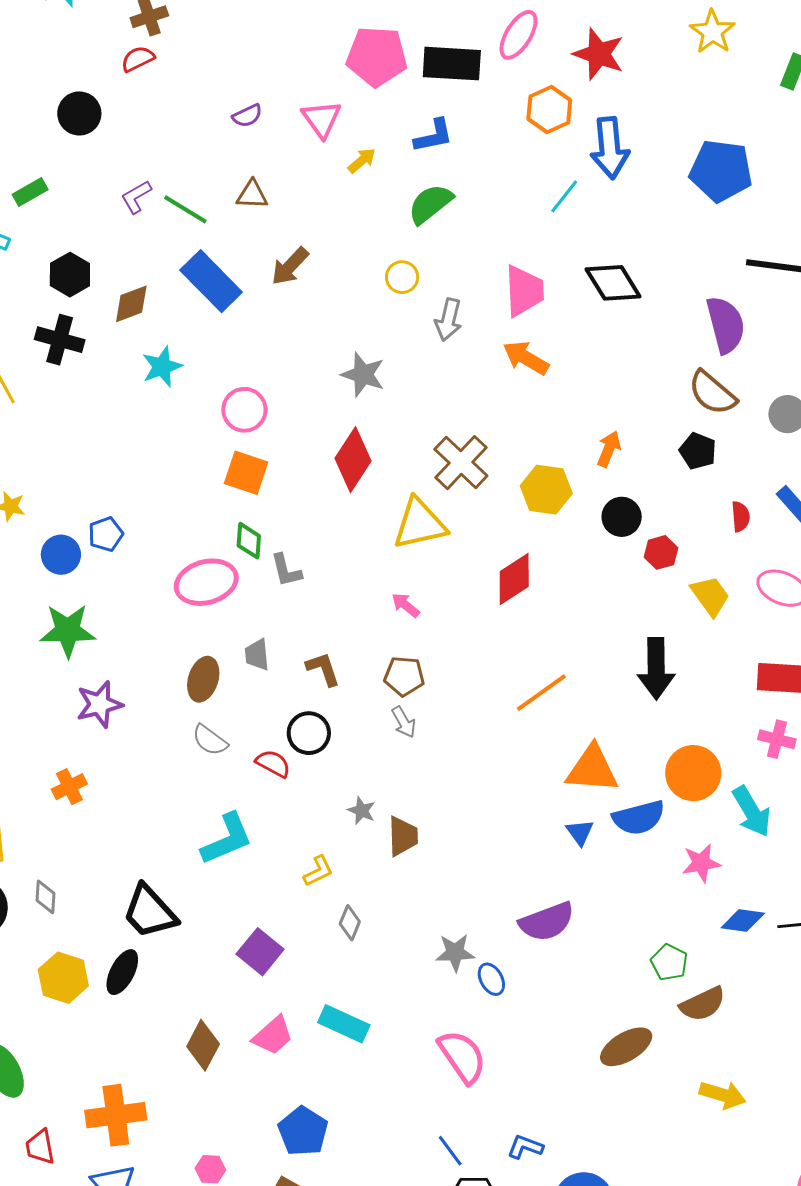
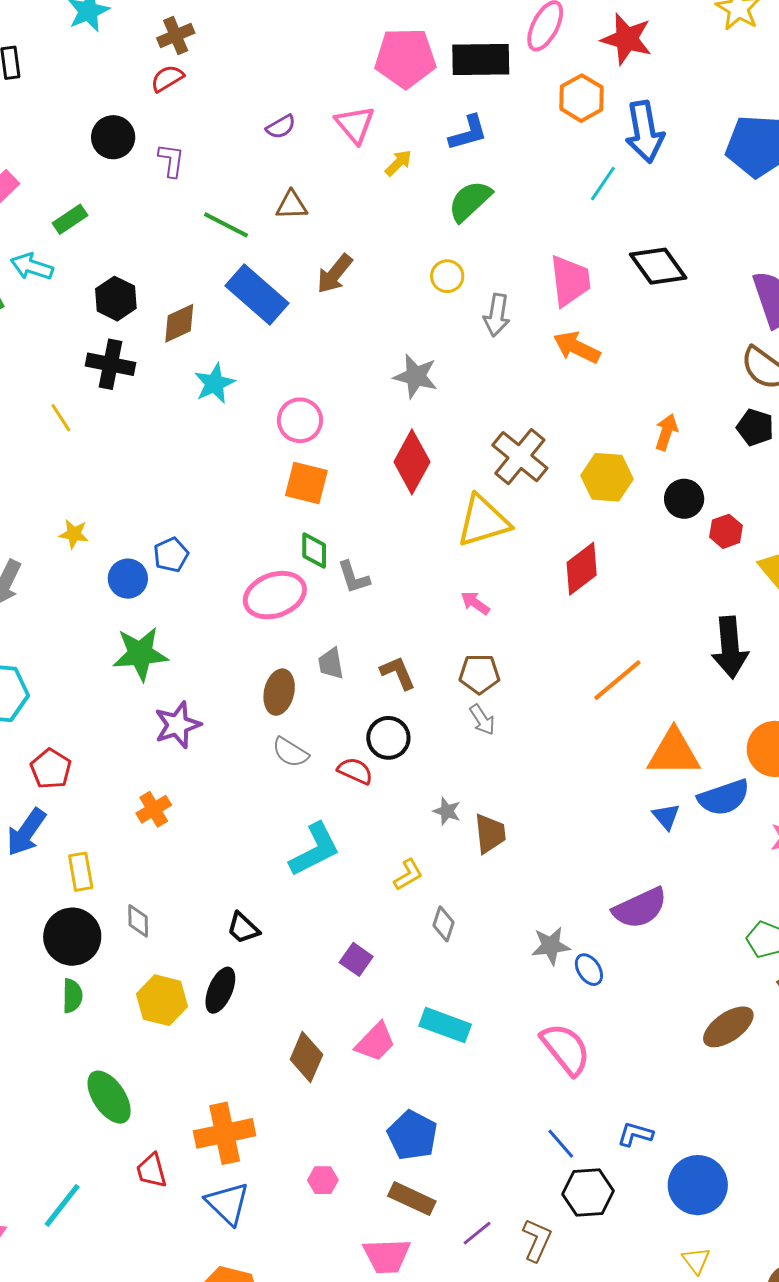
purple L-shape: (136, 197) -> (171, 160), moved, turned 132
black trapezoid: (150, 912) -> (243, 928), size x0.6
purple square: (260, 952) -> (356, 959), size x0.7

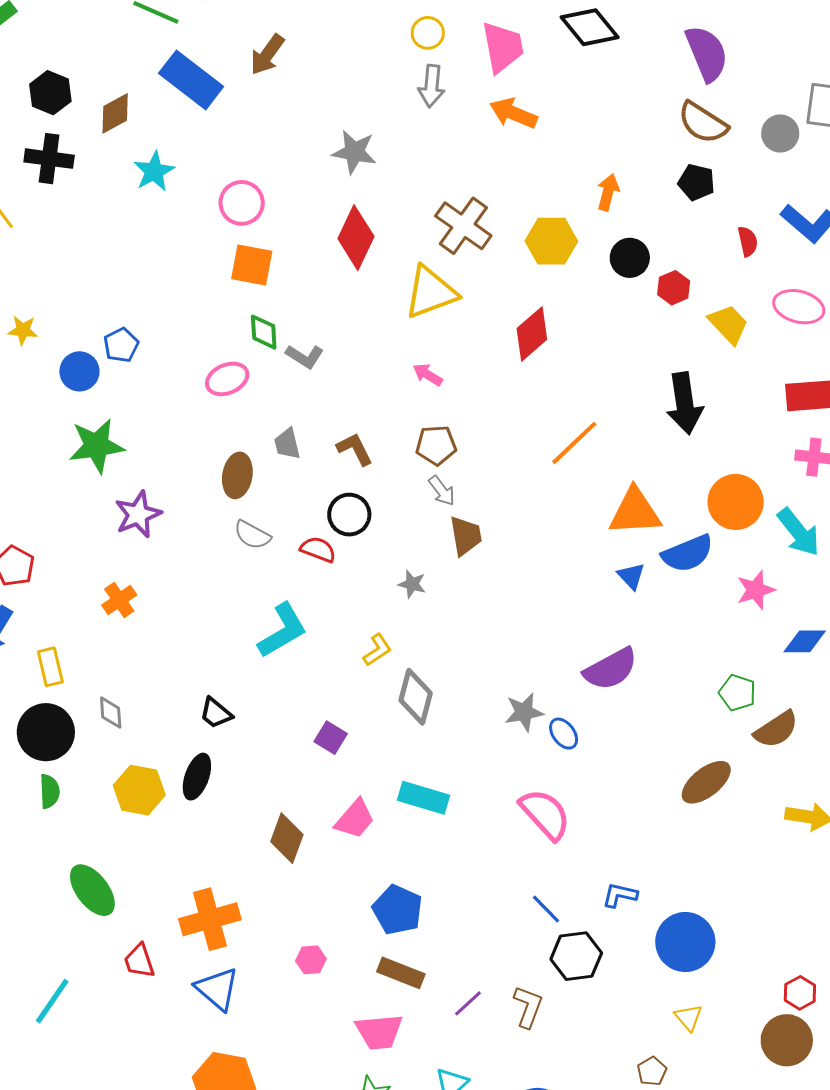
yellow circle: (447, 276) -> (428, 33), moved
gray L-shape: (354, 577) -> (305, 356), turned -36
pink ellipse: (275, 595) -> (227, 379), size x0.7
brown trapezoid: (490, 834) -> (466, 536), moved
gray diamond: (444, 924) -> (416, 697), size x1.6

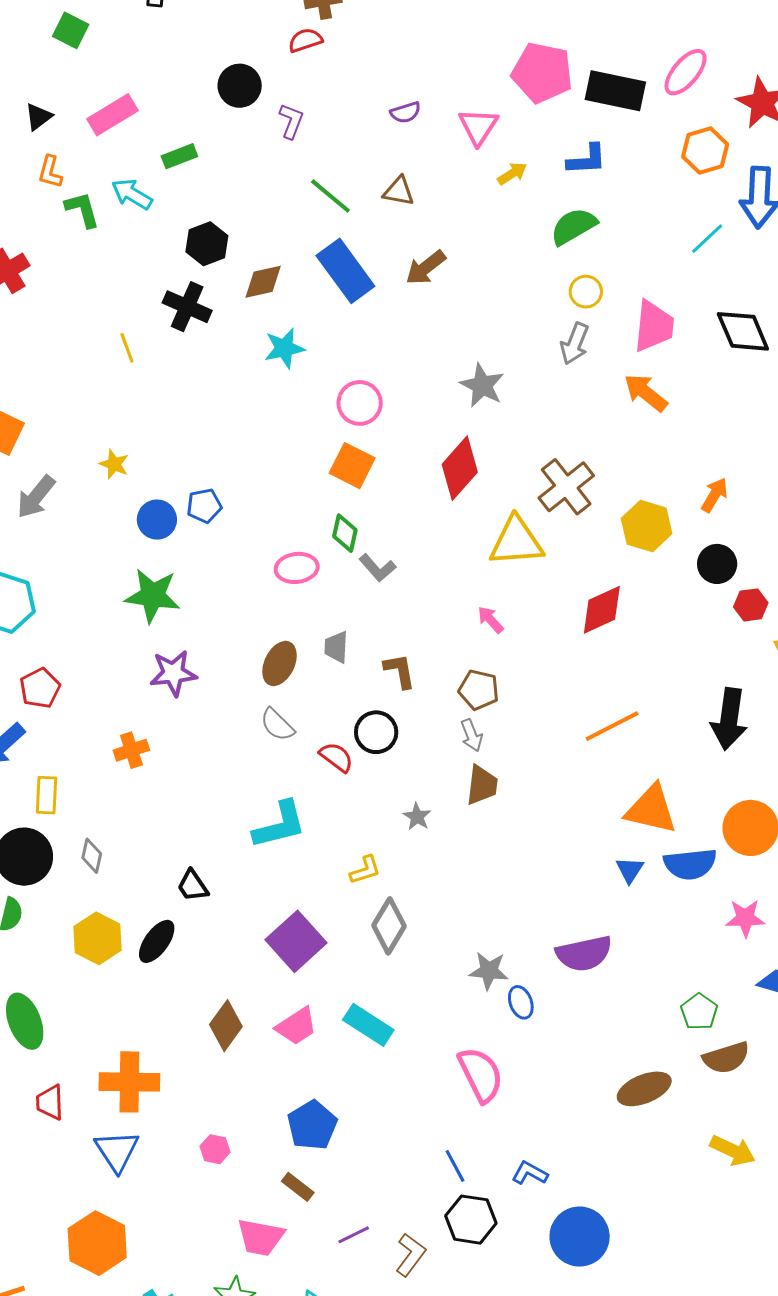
purple square: (331, 738) -> (296, 941), size x1.8
brown rectangle: (401, 973) -> (298, 1187), size x0.7

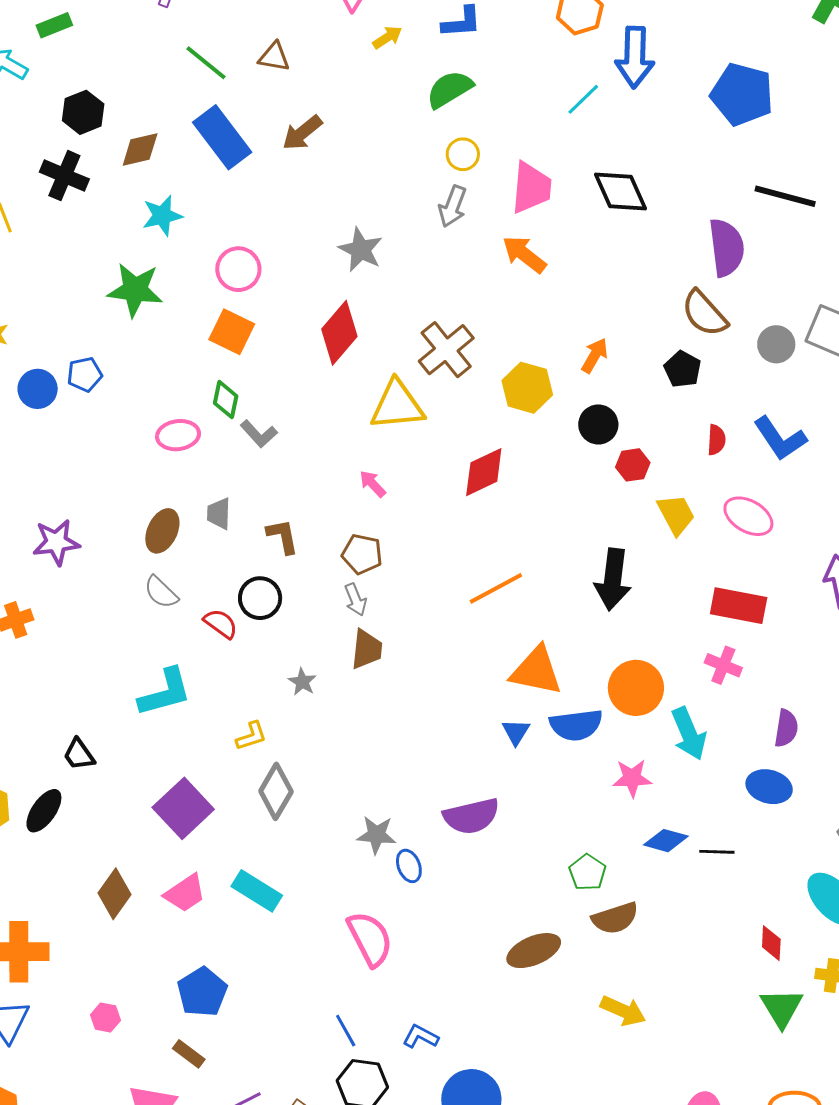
green star: (153, 596) -> (135, 290), moved

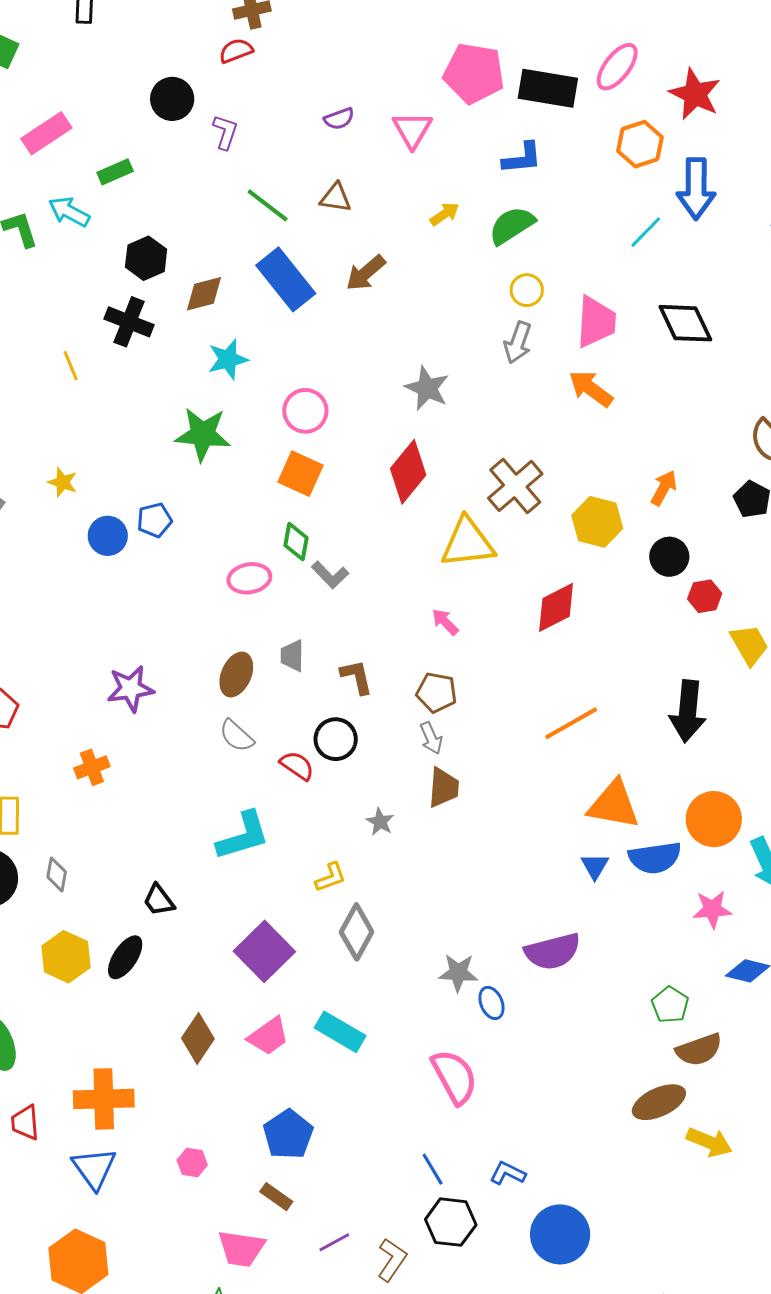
yellow arrow: (387, 37) -> (445, 214), moved
brown ellipse: (534, 951) -> (659, 1102), moved

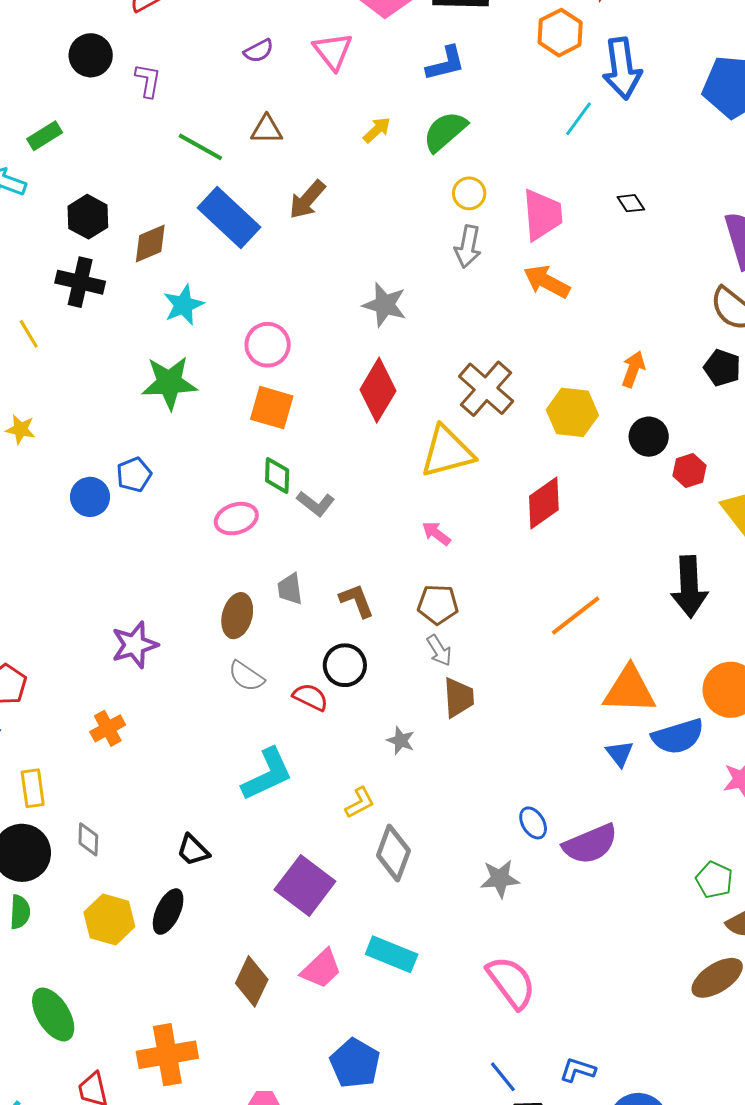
black diamond: (685, 323) -> (631, 203), size x0.5
yellow star: (63, 482) -> (20, 429), moved
blue ellipse: (492, 1003) -> (533, 823), moved

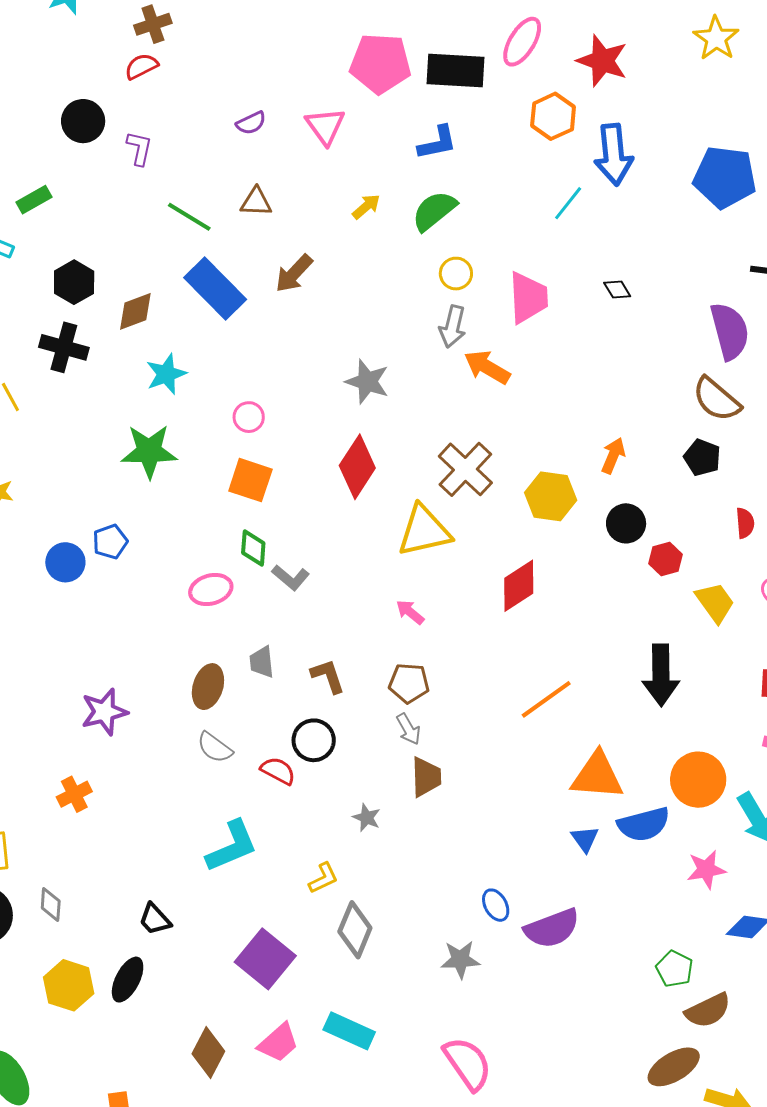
orange arrow: (547, 282) -> (487, 367), moved
pink circle: (268, 345) -> (249, 417), size x0.7

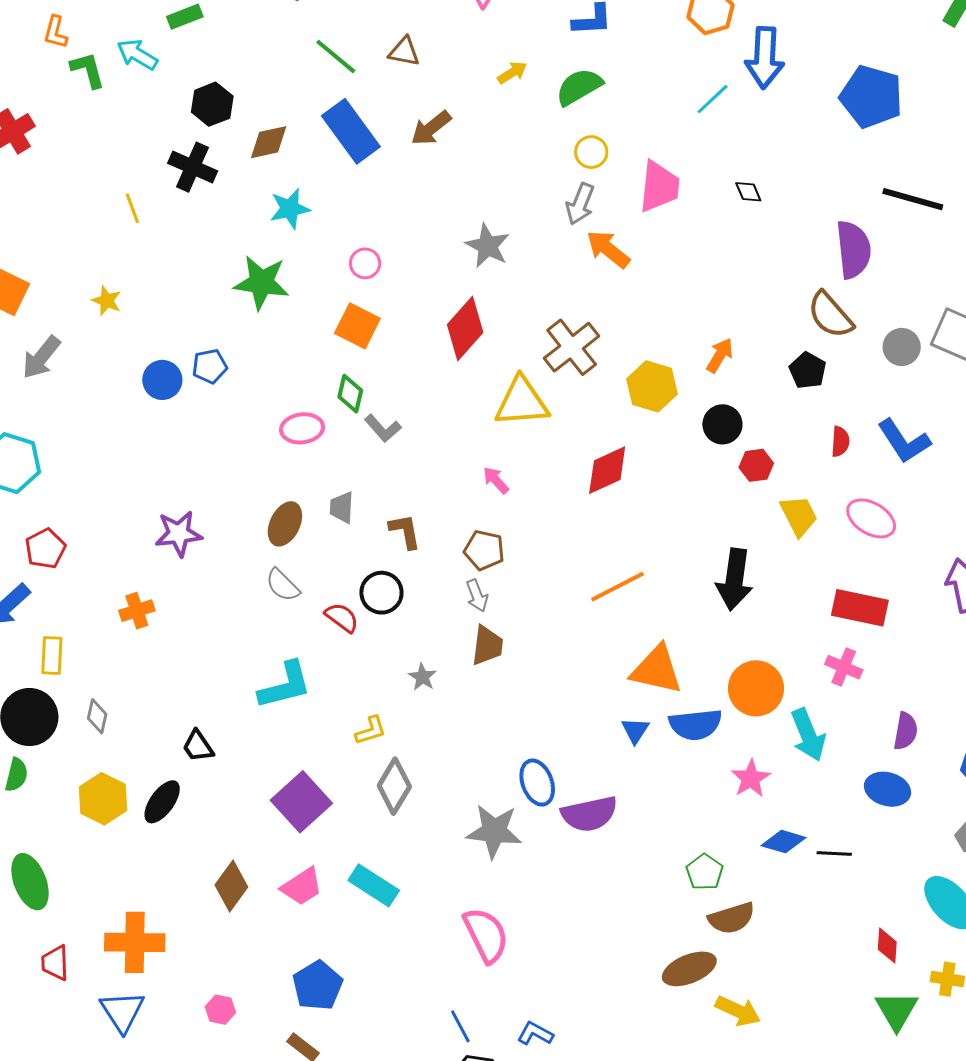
pink star: (706, 869) -> (751, 778), turned -30
blue ellipse: (496, 905) -> (537, 783), size x1.4
gray star: (460, 960) -> (494, 831), size x1.4

